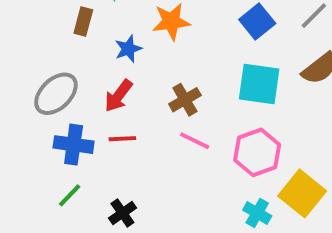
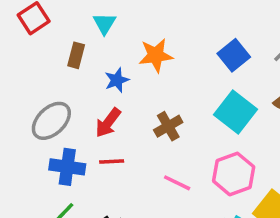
cyan square: (259, 84) -> (235, 112), turned 30
pink line: (195, 141) -> (177, 183), moved

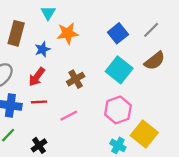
cyan triangle: (104, 23) -> (48, 13), moved
brown rectangle: (76, 55) -> (16, 33), size x1.5
pink line: (177, 183) -> (69, 116), moved, turned -54

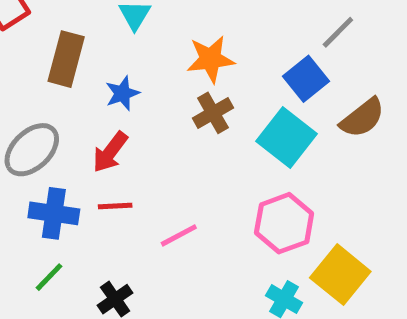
gray line: (151, 30) -> (338, 32), moved
orange star: (68, 33) -> (211, 59), moved
blue square: (118, 33) -> (306, 79), moved
brown cross: (76, 79) -> (213, 113), moved

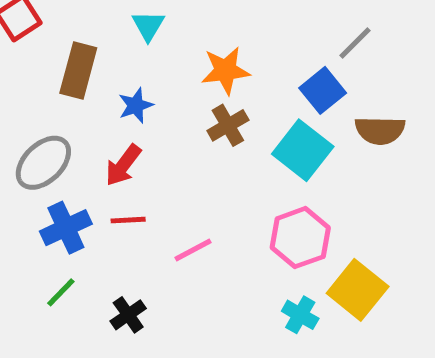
brown semicircle: (362, 118) -> (380, 130), turned 39
blue cross: (54, 213) -> (66, 228), turned -33

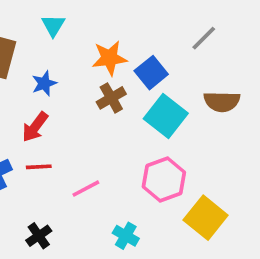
blue square: (323, 90) -> (151, 73), moved
cyan cross: (300, 315) -> (126, 236), moved

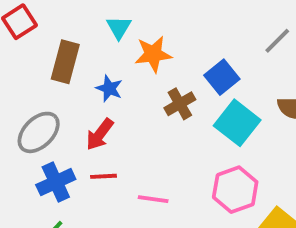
orange star: (109, 58) -> (153, 54), moved
blue star: (44, 83) -> (109, 88), turned -30
pink line: (86, 189) -> (153, 199), turned 36

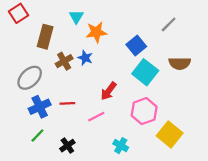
blue star: (109, 88) -> (85, 58), moved
brown cross: (180, 104) -> (64, 61), moved
red arrow: (100, 134) -> (109, 91), moved
pink line: (153, 199) -> (96, 117), turned -35

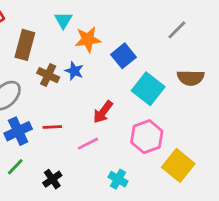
blue square: (136, 46) -> (124, 56), moved
brown cross: (64, 61) -> (48, 75), turned -35

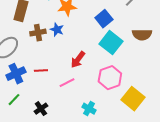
blue square: (124, 56) -> (104, 19), moved
brown cross: (48, 75) -> (38, 33), turned -35

